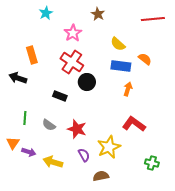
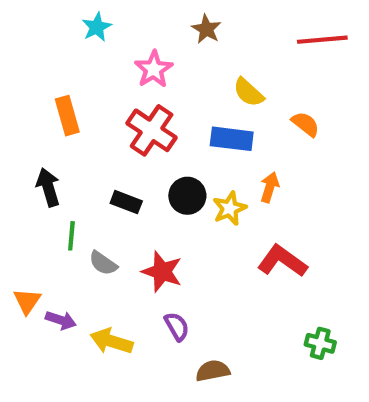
blue rectangle: (121, 66) -> (232, 139), moved
black arrow: (18, 78) -> (48, 187), moved, turned 54
black circle: (87, 82) -> (187, 196), moved
green line: (25, 118) -> (71, 236), moved
yellow star: (109, 147) -> (230, 208), moved, size x0.7

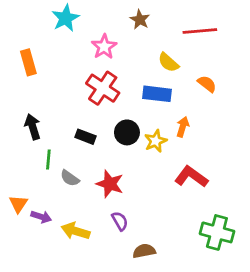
cyan star: (97, 27) -> (66, 18), size x1.4
red line: (322, 40) -> (200, 31), moved
orange rectangle: (67, 116) -> (28, 62), moved
green cross: (320, 343) -> (217, 232), size x1.6

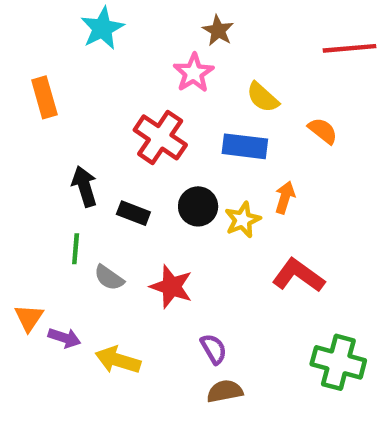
red line: (200, 31) -> (349, 48), moved
pink star: (104, 47) -> (194, 73), moved
black arrow: (33, 127) -> (84, 186), moved
purple semicircle: (120, 221) -> (214, 349), moved

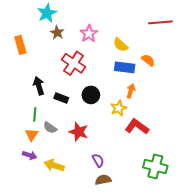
brown star: (218, 31) -> (57, 33), moved
blue rectangle: (245, 146) -> (125, 67), moved
yellow star: (243, 220) -> (119, 108), moved
orange triangle: (29, 318) -> (32, 135), moved

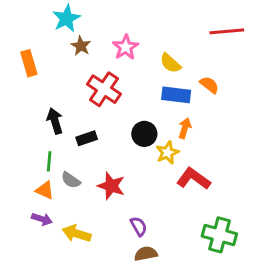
black circle: (91, 95) -> (144, 134), moved
black rectangle: (61, 98) -> (87, 138), turned -40
orange triangle: (32, 135) -> (45, 190), turned -40

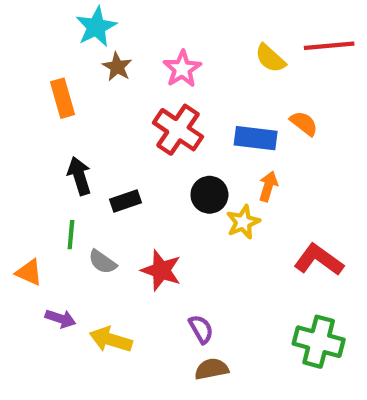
orange rectangle: (29, 63) -> (63, 98), moved
yellow semicircle: (170, 63) -> (270, 58), moved
red cross: (104, 89) -> (178, 130), moved
red L-shape: (193, 179) -> (319, 260), moved
orange triangle: (45, 190) -> (29, 272), moved

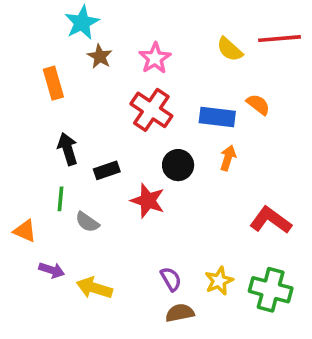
yellow star: (243, 222) -> (219, 281), moved
red star: (161, 270) -> (148, 201), moved

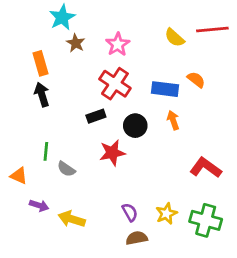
black arrow: (68, 149) -> (42, 94), moved
orange arrow: (228, 158) -> (173, 120), turned -36
black rectangle: (107, 170) -> (96, 116), moved
red star: (148, 201) -> (112, 153), turned -30

